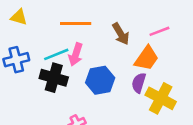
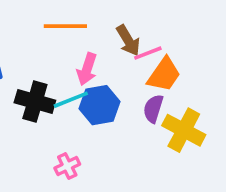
pink line: (159, 31) -> (148, 53), moved
cyan line: (56, 54) -> (71, 100), moved
pink arrow: (76, 54) -> (87, 69), moved

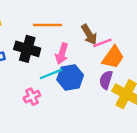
black cross: (35, 101) -> (27, 49), moved
pink cross: (67, 166) -> (32, 97), moved

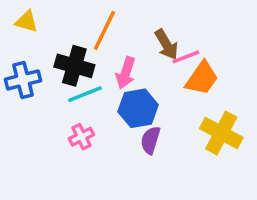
orange line: (47, 25) -> (104, 30), turned -64
cyan line: (51, 74) -> (85, 94), moved
purple semicircle: (106, 80) -> (150, 140), moved

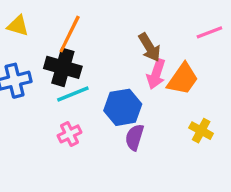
orange line: (104, 30) -> (70, 34), moved
pink line: (186, 57) -> (209, 32), moved
pink arrow: (126, 73) -> (156, 74), moved
yellow cross: (221, 133) -> (201, 131), size x0.6

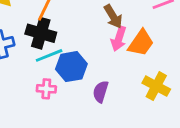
blue hexagon: (123, 107) -> (71, 67), moved
yellow cross: (201, 131) -> (156, 86), size x1.4
pink cross: (70, 134) -> (46, 89), turned 30

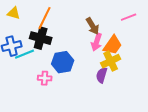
cyan line: (49, 55) -> (25, 54), moved
yellow cross: (156, 86) -> (111, 61), moved, turned 36
purple semicircle: (101, 92) -> (102, 75), moved

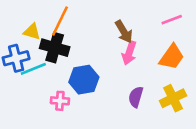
yellow triangle: (14, 13) -> (32, 32), moved
orange trapezoid: (113, 45) -> (172, 57), moved
yellow cross: (111, 61) -> (173, 98), moved

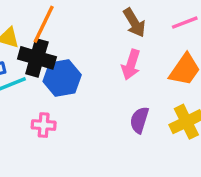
brown arrow: (124, 32) -> (134, 23), moved
blue hexagon: (84, 80) -> (62, 78), moved

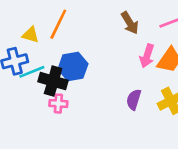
black cross: (37, 58) -> (53, 81), moved
pink arrow: (131, 65) -> (147, 56), moved

